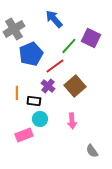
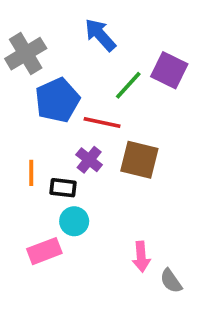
red line: (55, 66) -> (102, 122), turned 48
brown square: (75, 86) -> (139, 160), turned -35
pink arrow: (72, 121) -> (141, 257), moved

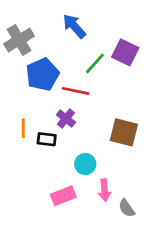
brown square: (139, 160) -> (124, 132), moved
cyan circle: (74, 221) -> (85, 164), moved
pink rectangle: (44, 251) -> (63, 196), moved

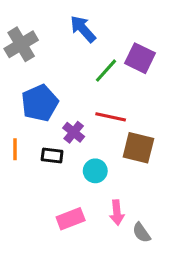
blue pentagon: (43, 74) -> (40, 103), moved
red line: (76, 91) -> (111, 117), moved
orange line: (23, 128) -> (15, 149), moved
cyan circle: (85, 164) -> (95, 171), moved

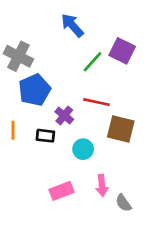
gray cross: (21, 44) -> (18, 56), moved, turned -32

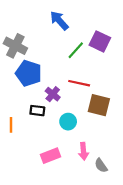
blue pentagon: (35, 90) -> (29, 73), turned -30
orange line: (13, 130) -> (11, 125), moved

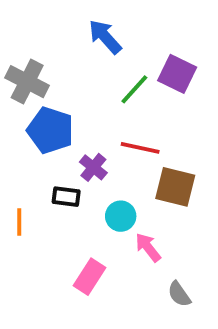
pink arrow: (83, 151) -> (148, 247), moved, turned 147
pink rectangle: (50, 156) -> (89, 277), turned -36

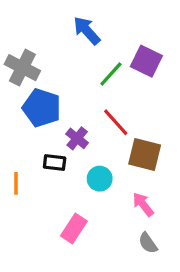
red line: (140, 148) -> (116, 122), turned 36
pink arrow: (148, 247) -> (143, 204), moved

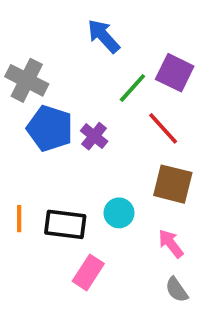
red line: (116, 122) -> (163, 128), moved
purple cross: (77, 138) -> (94, 136), moved
black rectangle: (55, 163) -> (65, 224), moved, size x1.5

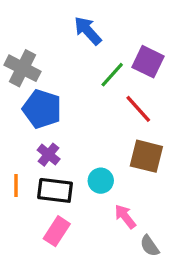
purple cross: (94, 136) -> (49, 155), moved
pink arrow: (171, 244) -> (125, 217), moved
pink rectangle: (88, 272) -> (57, 231), moved

